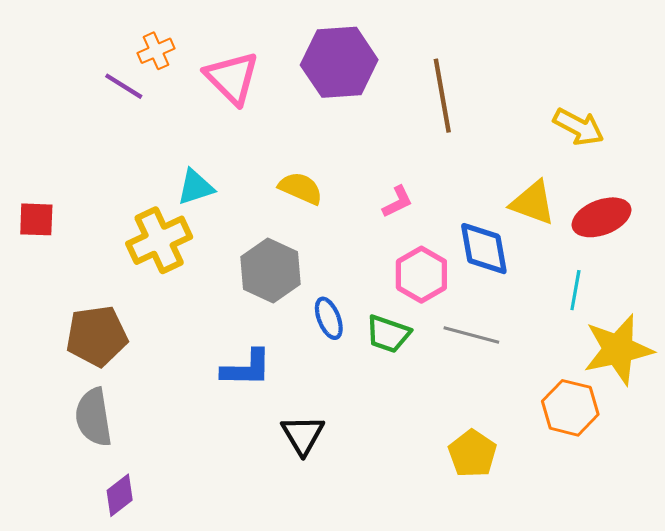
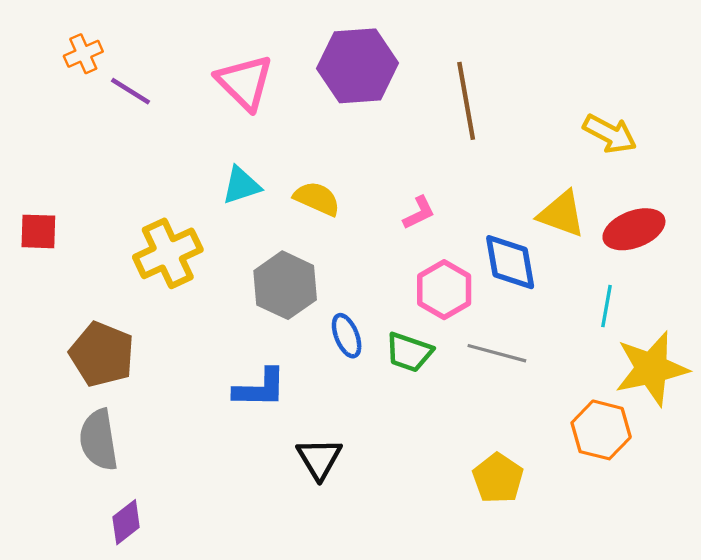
orange cross: (156, 51) -> (83, 54), moved
cyan triangle: (196, 187) -> (241, 185), moved
brown pentagon: (97, 336) -> (102, 354), turned 30

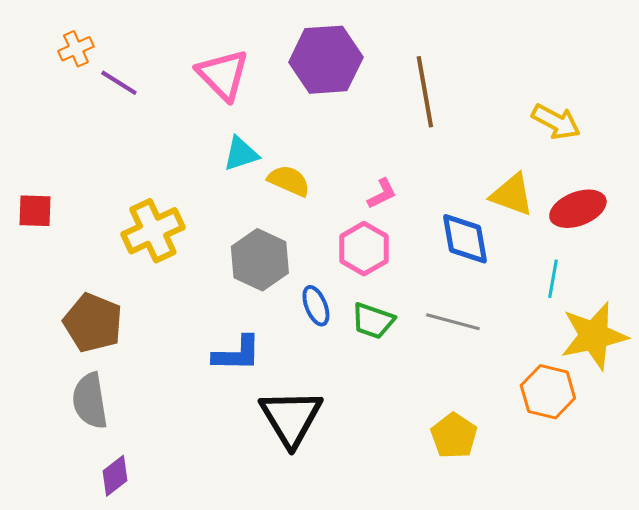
cyan triangle: (241, 185) -> (241, 154), moved
pink hexagon: (444, 290) -> (364, 249), moved
black triangle: (319, 459) -> (291, 418), size x1.5

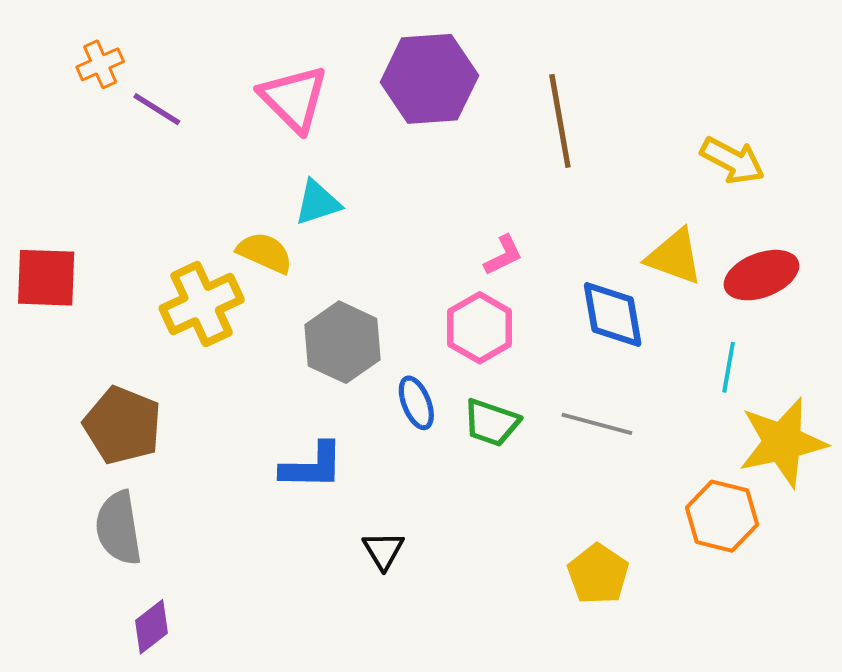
yellow semicircle: (289, 181) -> (265, 253), moved
red square: (35, 211) -> (46, 278), size x1.4
black triangle: (291, 418) -> (383, 550), size x0.5

